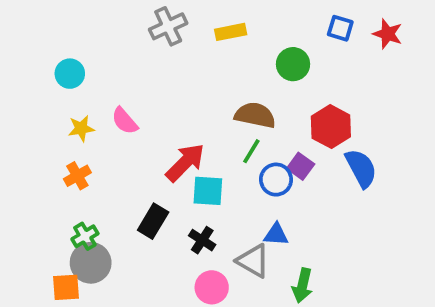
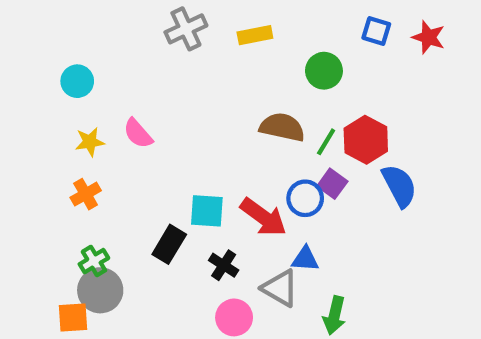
green line: (251, 151) -> (326, 142), moved
red arrow: (185, 163) -> (263, 217), moved, turned 81
cyan square: (208, 191) -> (207, 211), moved

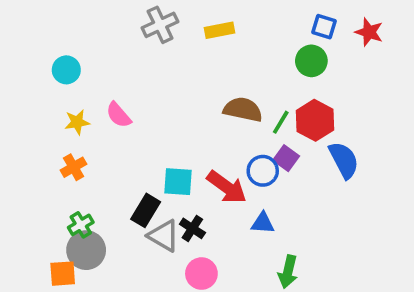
green circle: (324, 71) -> (311, 61), moved
gray triangle: (280, 288) -> (164, 236), moved

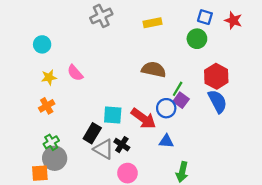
yellow rectangle: (219, 30) -> (153, 23), moved
red hexagon: (315, 120) -> (216, 76), moved
green line: (281, 122) -> (178, 89), moved

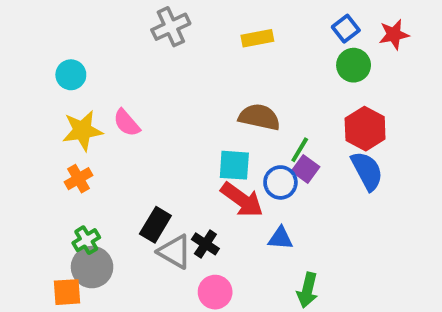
blue square: (205, 17) -> (346, 29), turned 35
red star: (233, 20) -> (394, 34), turned -30
green circle: (197, 39) -> (354, 65), moved
yellow star: (49, 77) -> (82, 131), size x1.5
cyan square: (113, 115) -> (234, 165), moved

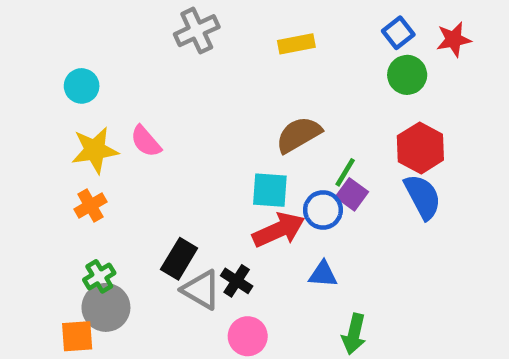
brown semicircle: (259, 117) -> (299, 135), turned -42
red arrow: (242, 200) -> (279, 230), turned -60

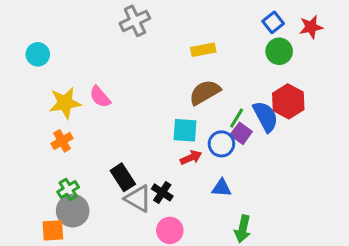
yellow rectangle: (296, 44) -> (203, 50), moved
cyan circle: (82, 86) -> (38, 54), moved
blue semicircle: (423, 197) -> (265, 117), moved
red arrow: (279, 230) -> (191, 158), size x0.6
black rectangle: (179, 259) -> (123, 177), turned -64

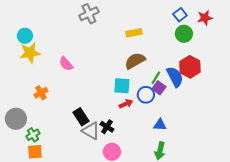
yellow star: (65, 103) -> (30, 53), moved
blue triangle: (221, 188) -> (160, 125), moved
green cross: (68, 189) -> (33, 135), moved
gray circle: (73, 211) -> (16, 119), moved

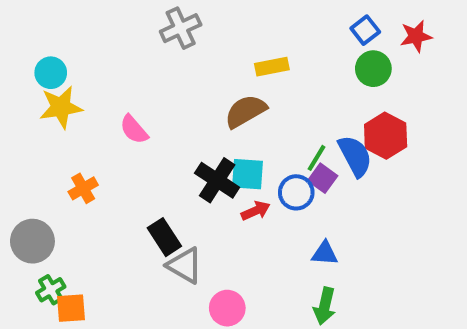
brown semicircle: (135, 61) -> (246, 111), moved
black cross: (107, 127) -> (217, 180), moved, size x1.5
green cross: (33, 135) -> (51, 290), moved

